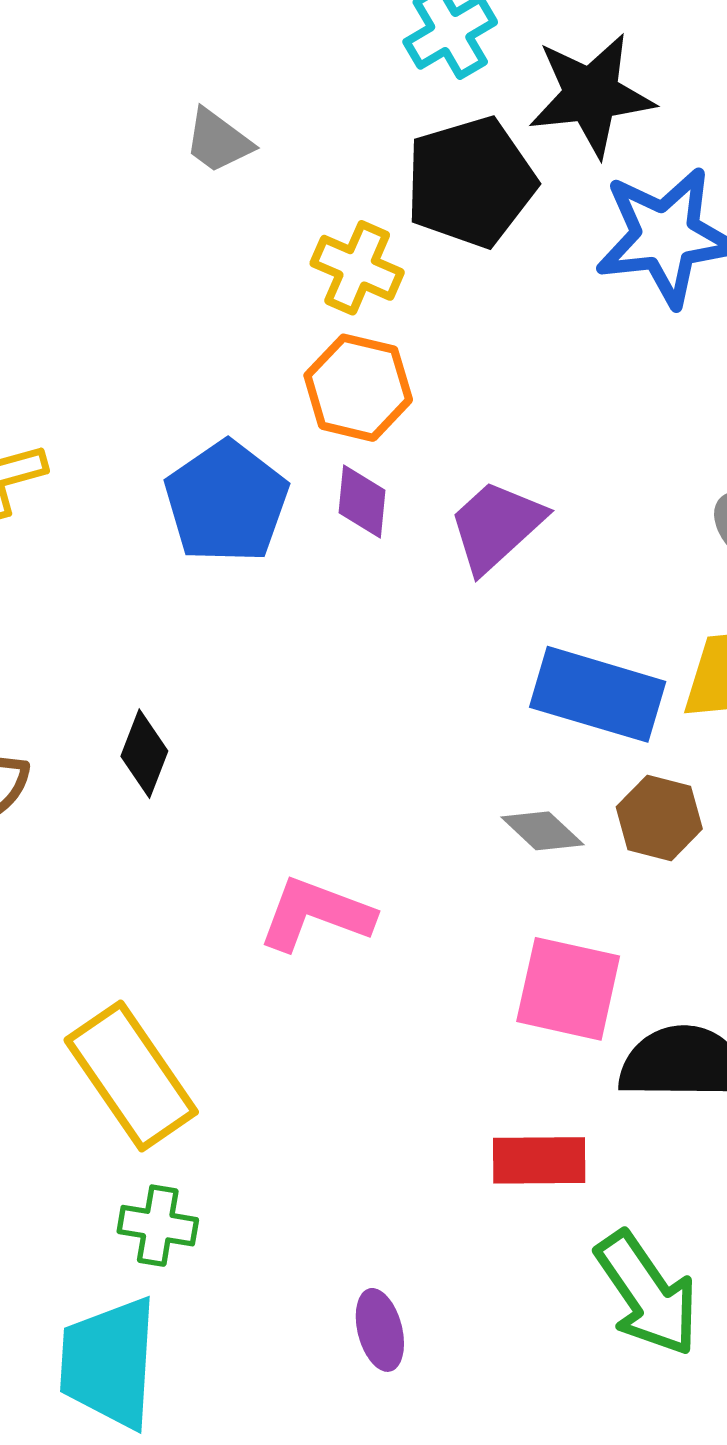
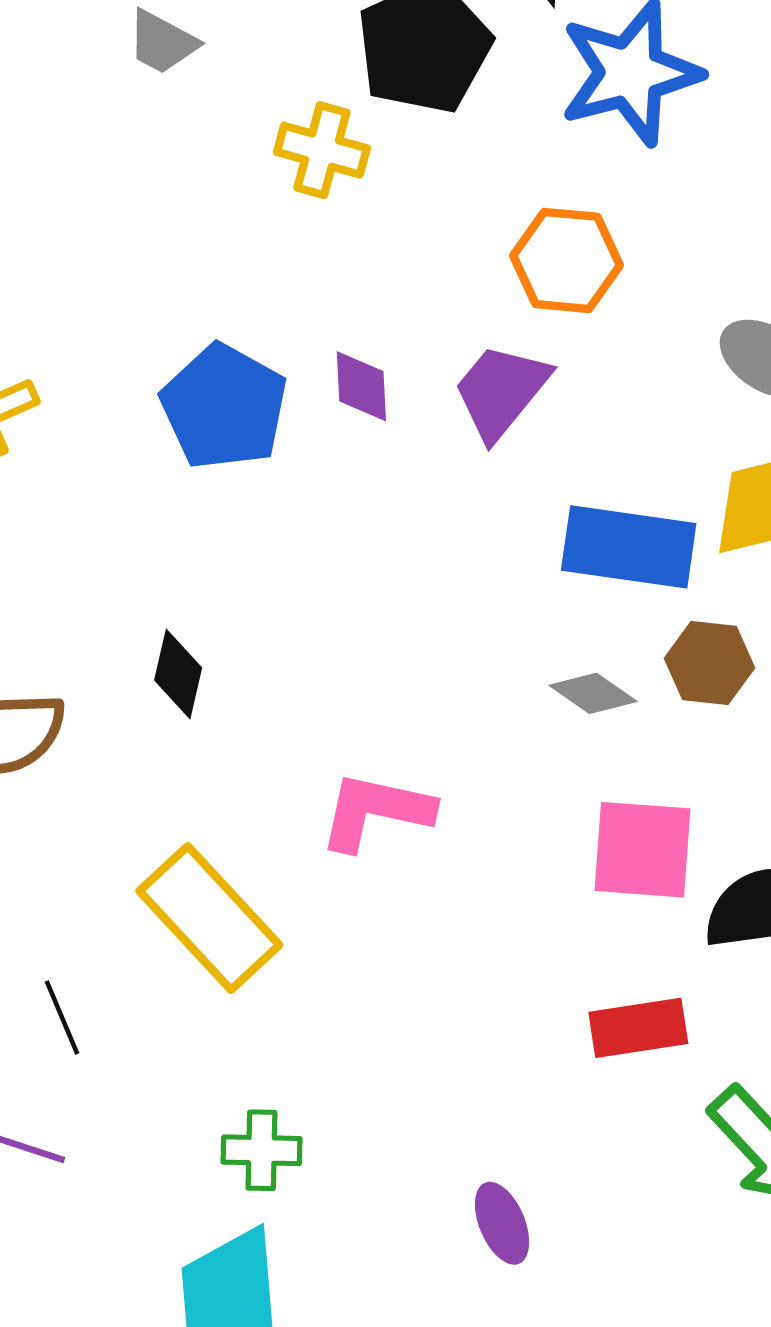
orange hexagon: (358, 388) -> (566, 260), moved
yellow rectangle: (131, 1076) -> (209, 918), moved

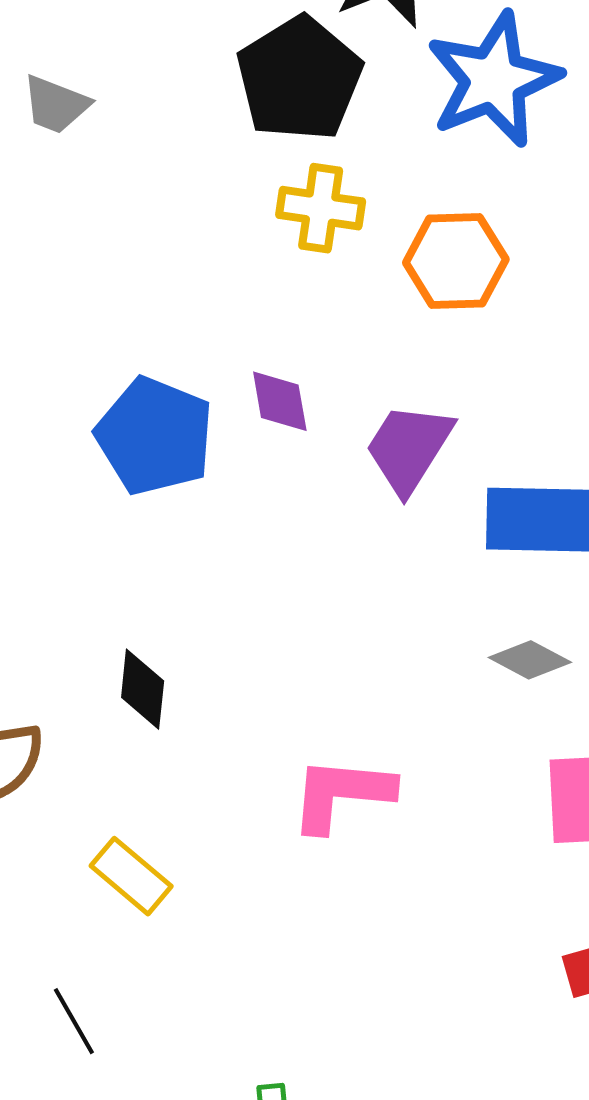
yellow cross: (322, 150) -> (321, 208), moved
purple trapezoid: (501, 391) -> (409, 448), moved
yellow rectangle: (209, 918) -> (131, 876), moved, size x0.6

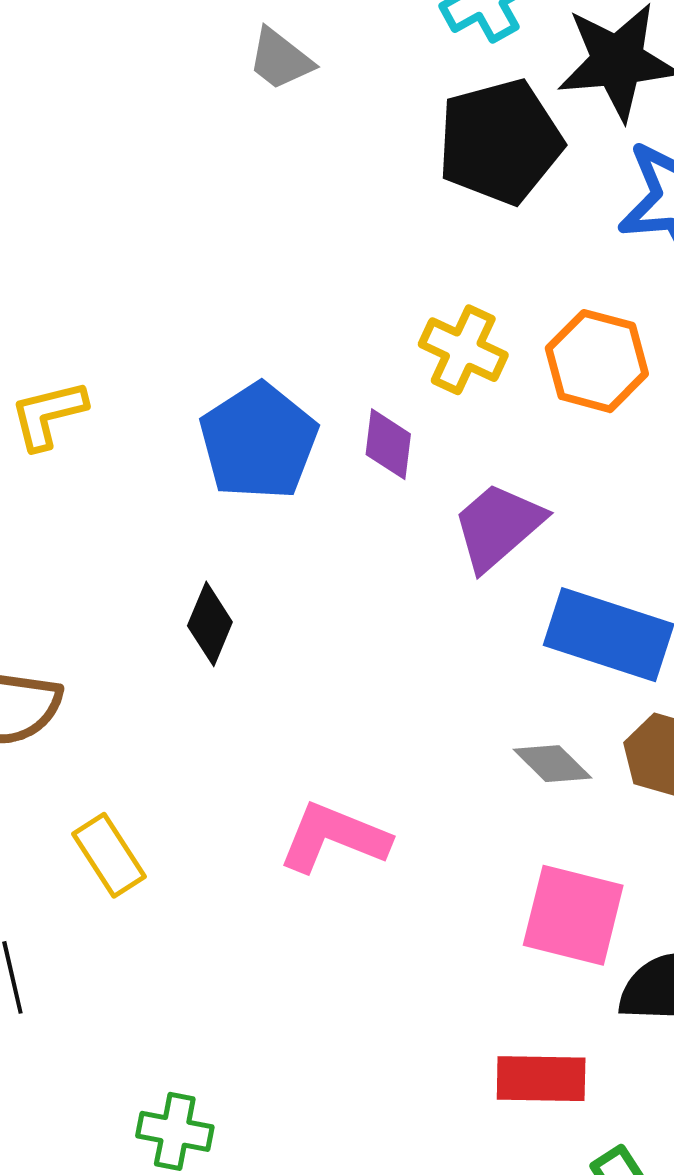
gray trapezoid: (56, 104) -> (280, 59), moved
yellow cross: (321, 208) -> (463, 350), moved
black diamond: (143, 689) -> (210, 624), moved

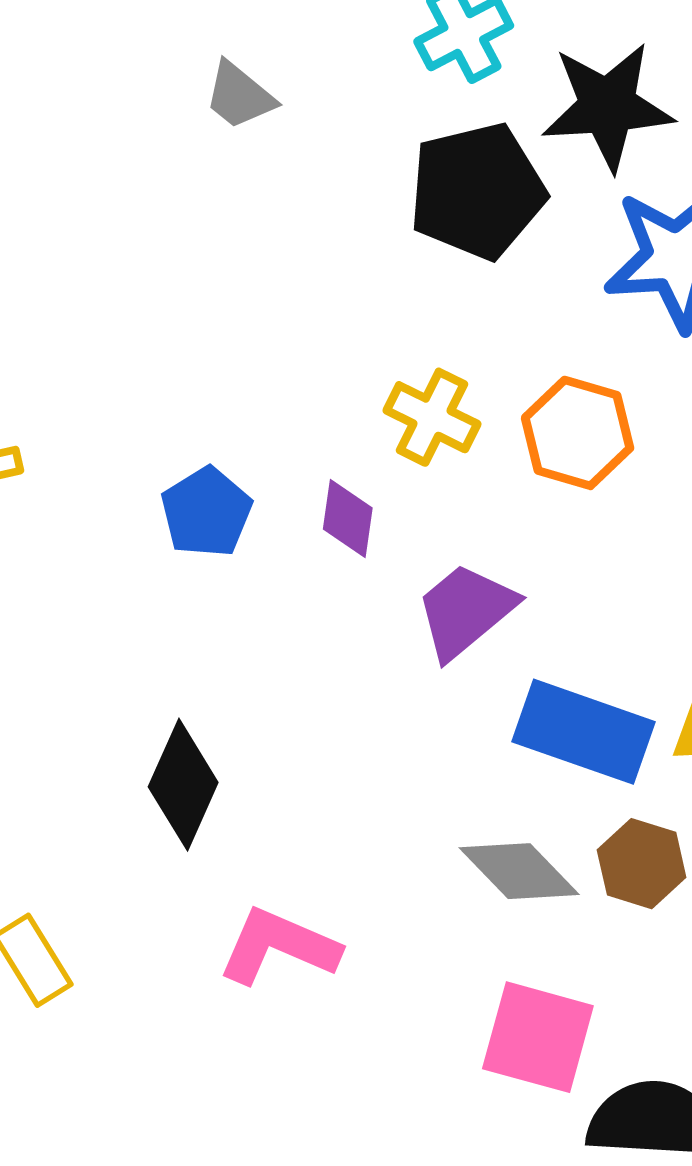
blue pentagon: (259, 441) -> (206, 512), size x0.7
black diamond: (210, 624) -> (183, 785), moved, size x1.4
gray diamond: (552, 764) -> (519, 871), size x1.4

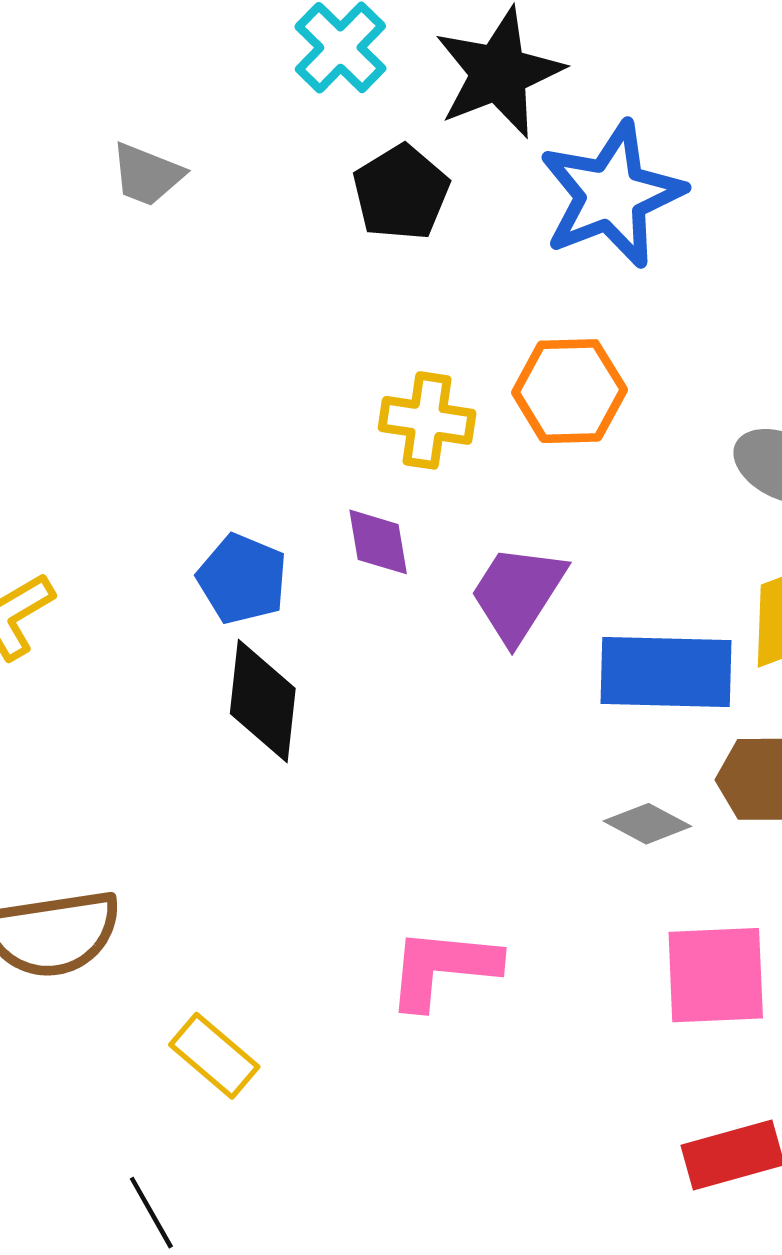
black pentagon: (477, 191) -> (401, 193), size x0.7
black diamond: (183, 785) -> (263, 701), moved
gray diamond: (519, 871) -> (647, 824), size x0.7

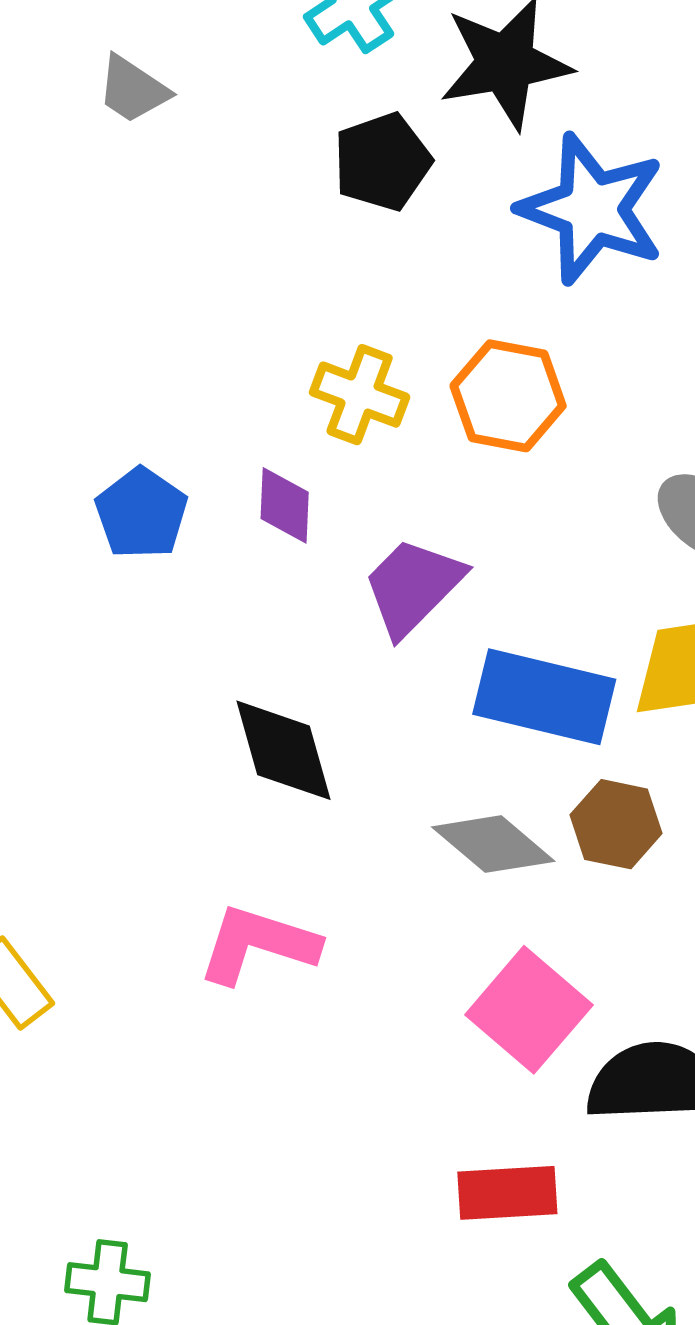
blue star: (612, 195) -> (592, 209), turned 30
black diamond: (263, 701) -> (284, 750), moved, turned -34
gray diamond: (647, 824) -> (493, 844), size x1.4
pink square: (716, 975) -> (529, 1010), turned 31

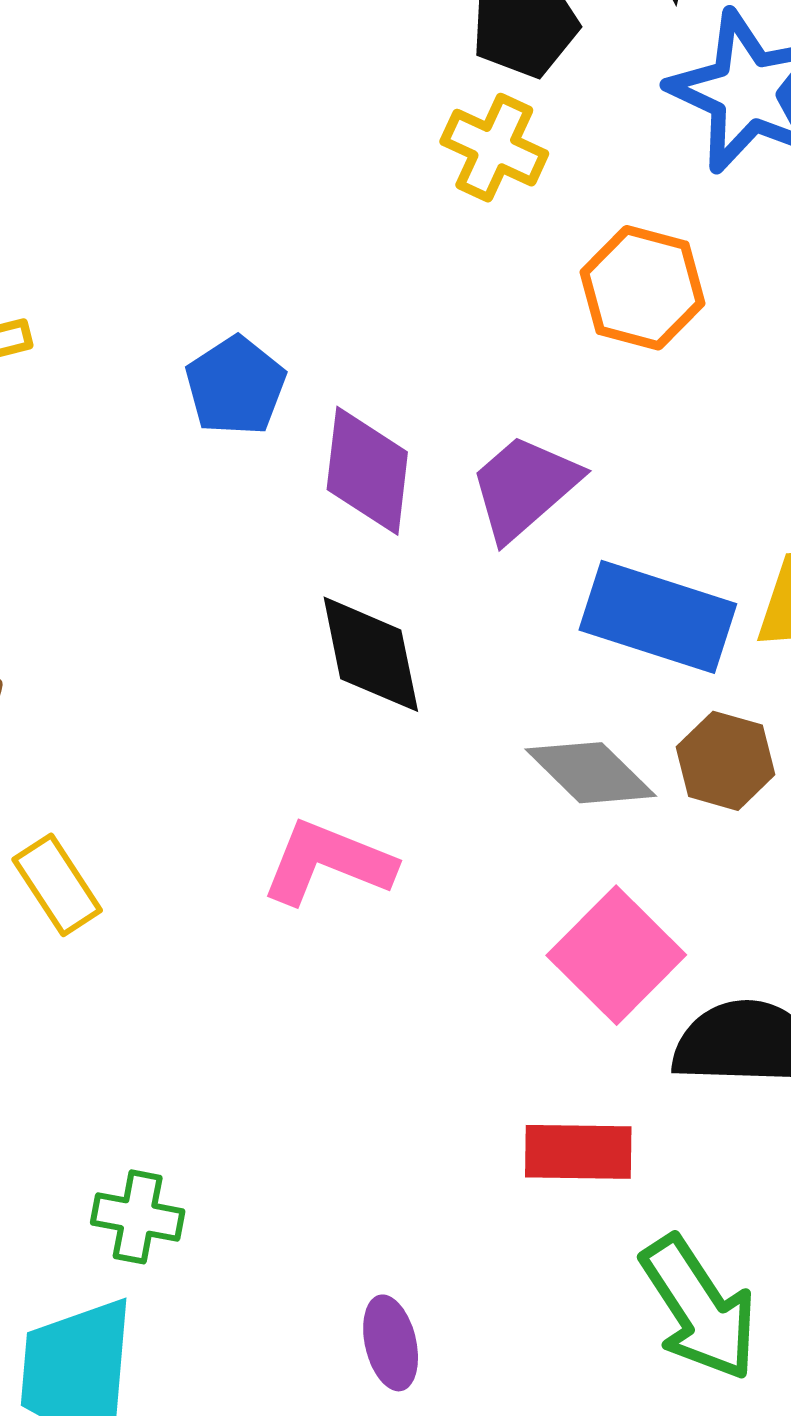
yellow cross: (360, 395) -> (494, 148), moved
purple diamond: (285, 505) -> (367, 471), moved, size x1.5

